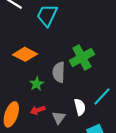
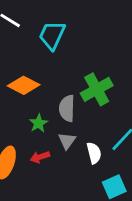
gray triangle: (59, 118) -> (67, 141), moved

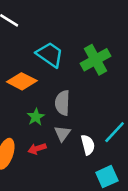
cyan trapezoid: (52, 35) -> (50, 55), moved, turned 100
green cross: (97, 89) -> (95, 60), moved

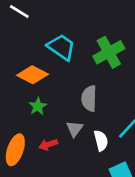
gray semicircle: (62, 103) -> (89, 98), moved
green star: (36, 117) -> (38, 106), moved

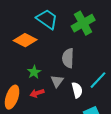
green star: (38, 106) -> (34, 72), moved

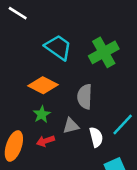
orange diamond: (25, 40) -> (43, 85), moved
gray triangle: (57, 81) -> (71, 126), turned 40

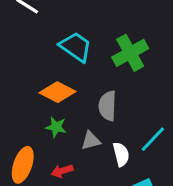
green star: (42, 114) -> (56, 127), turned -30
red arrow: (46, 141) -> (62, 171), moved

